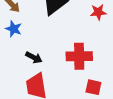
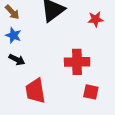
black arrow: (34, 57) -> (17, 60), moved

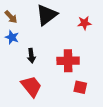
black arrow: (17, 60) -> (31, 56), moved, turned 56
red trapezoid: (35, 91) -> (31, 86), turned 150

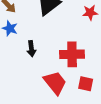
red trapezoid: (31, 86) -> (55, 83), moved

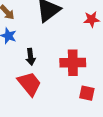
red trapezoid: (55, 83) -> (29, 84), moved

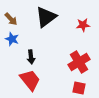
red cross: (73, 63) -> (79, 62), moved, turned -30

